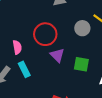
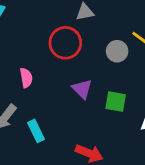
red circle: (45, 34) -> (65, 43), moved
cyan rectangle: (24, 69) -> (36, 131), moved

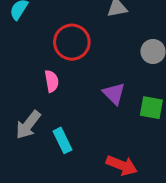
red circle: (65, 43) -> (72, 42), moved

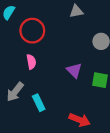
red circle: (72, 42) -> (32, 31), moved

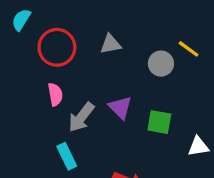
gray triangle: (76, 11) -> (111, 44), moved
gray arrow: (15, 92) -> (81, 117), moved

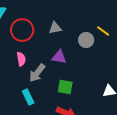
purple triangle: (120, 107) -> (59, 57), moved, turned -35
green square: (159, 122) -> (65, 87), moved

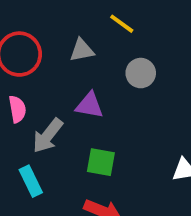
yellow line: (103, 31) -> (122, 24), moved

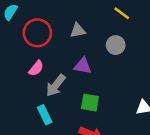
yellow line: (122, 24) -> (122, 13), moved
pink semicircle: (17, 109) -> (36, 68), turned 49

